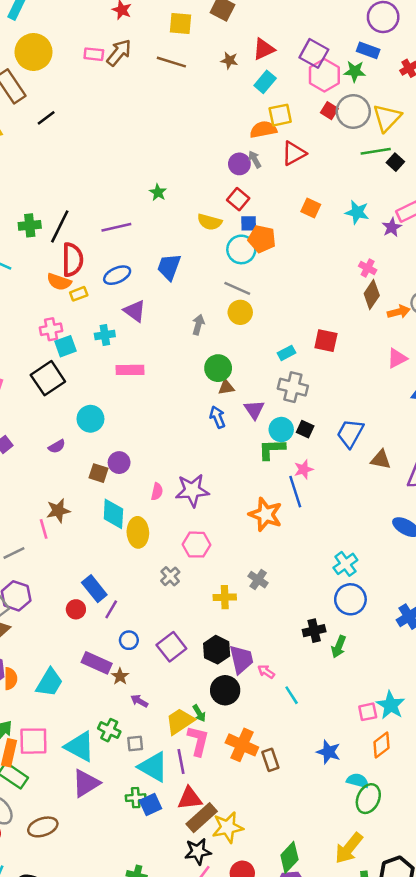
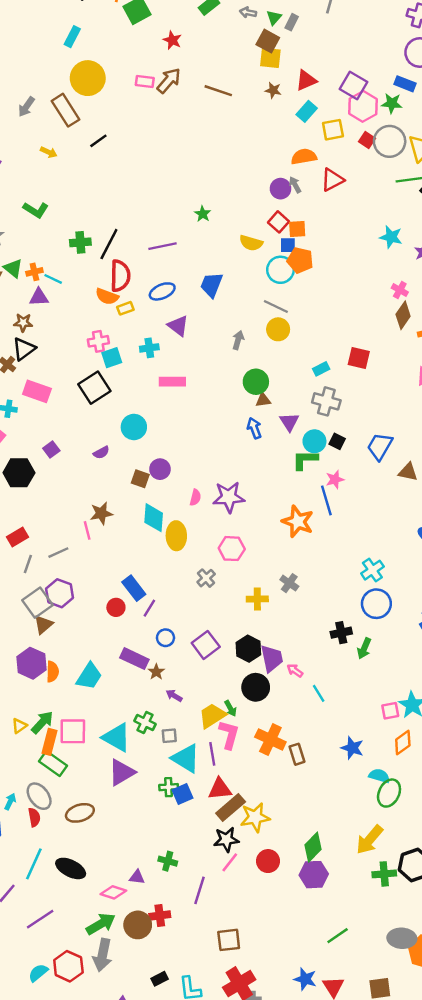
yellow square: (180, 23) -> (270, 58), moved
yellow square: (280, 115) -> (333, 130), moved
orange square: (311, 208) -> (297, 229), moved, turned -30

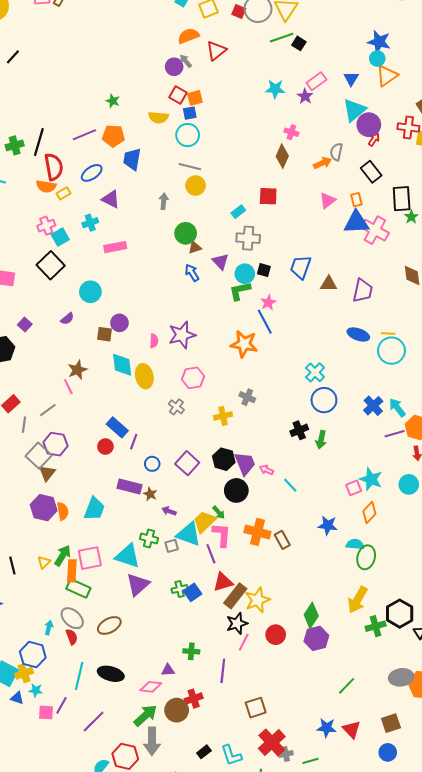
orange pentagon: (300, 260) -> (113, 136), moved
brown diamond: (403, 315) -> (282, 156), moved
cyan triangle: (186, 758) -> (189, 534), moved

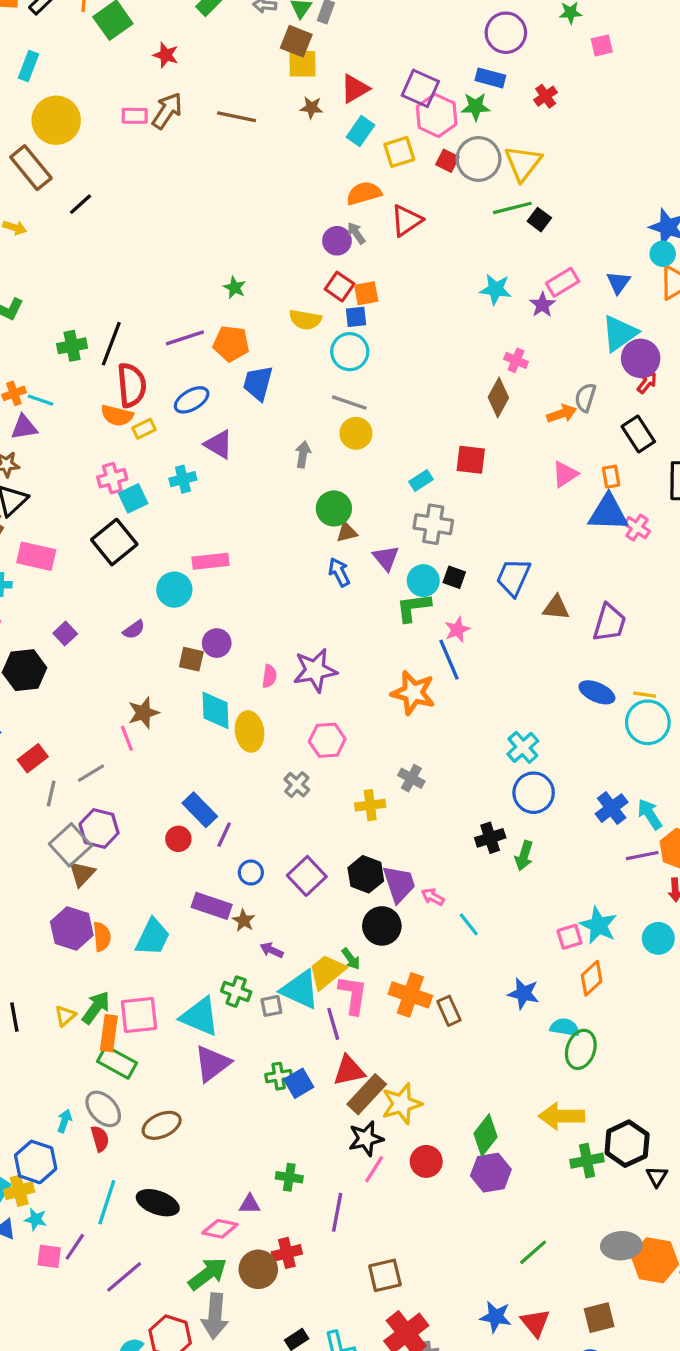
pink cross: (375, 230) -> (637, 528), size x0.6
pink rectangle: (115, 247) -> (210, 561), moved
yellow arrow: (358, 600) -> (562, 1116), turned 56

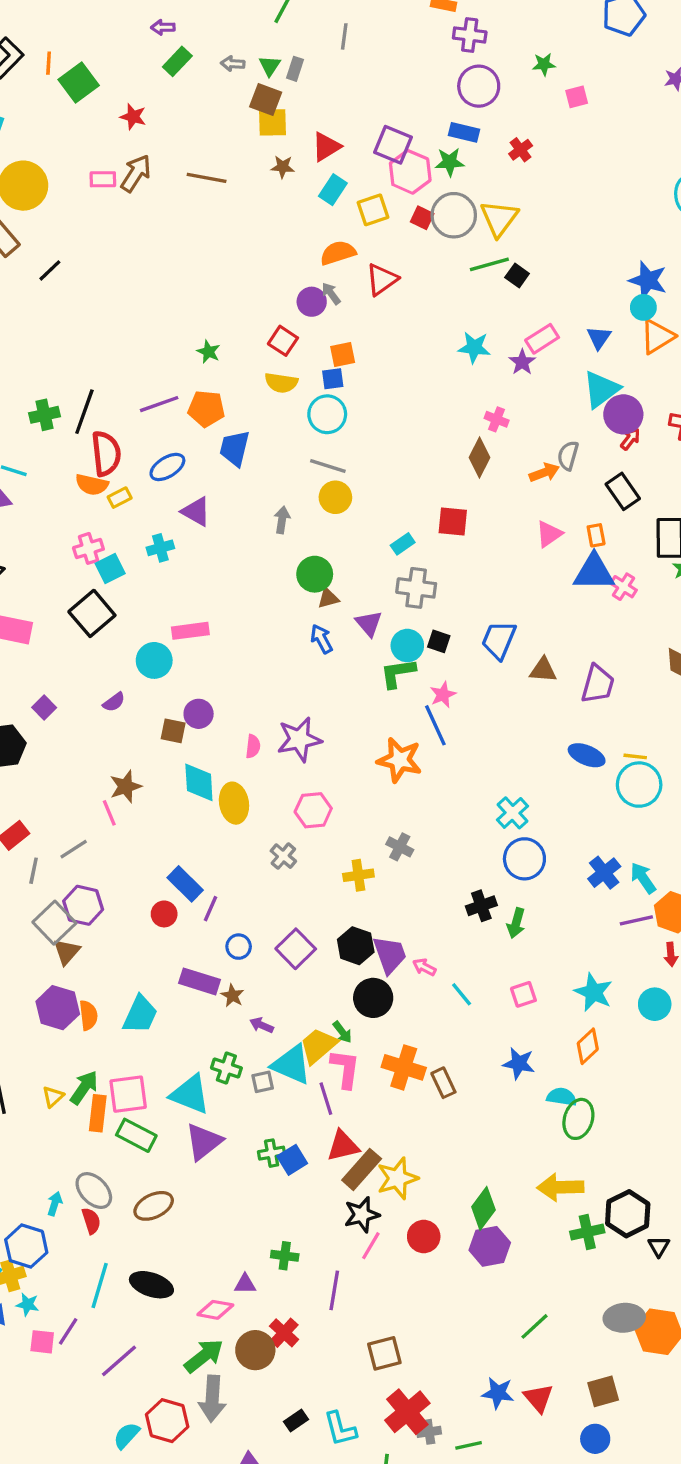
red square: (340, 287) -> (283, 341), moved
pink square: (570, 937) -> (523, 994), moved
green rectangle: (117, 1062) -> (136, 1135), moved
red cross: (287, 1253) -> (284, 1333), turned -32

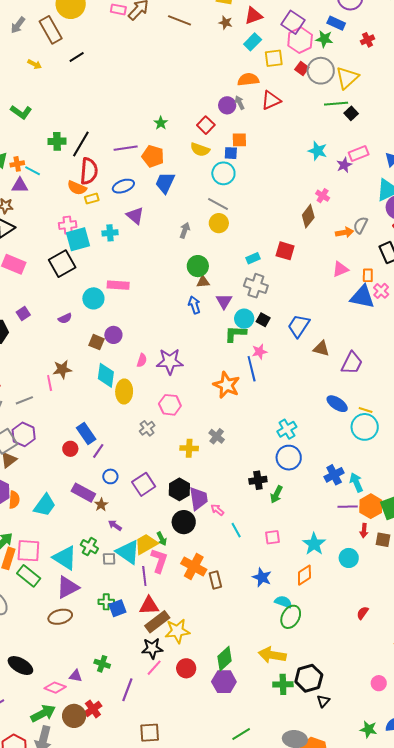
cyan square: (110, 569) -> (78, 239), size x1.4
pink cross: (624, 587) -> (381, 291), moved
brown ellipse: (154, 1206) -> (60, 617), moved

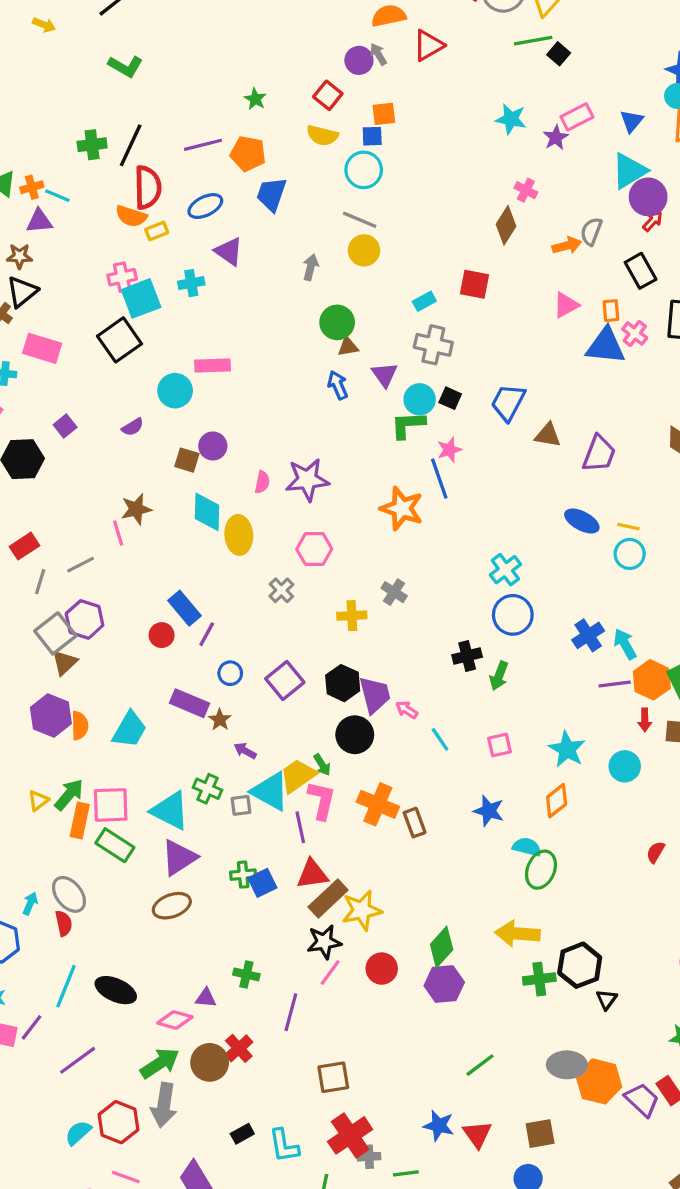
green L-shape: (21, 112) -> (125, 66), moved
cyan circle: (365, 427) -> (630, 554), size x0.7

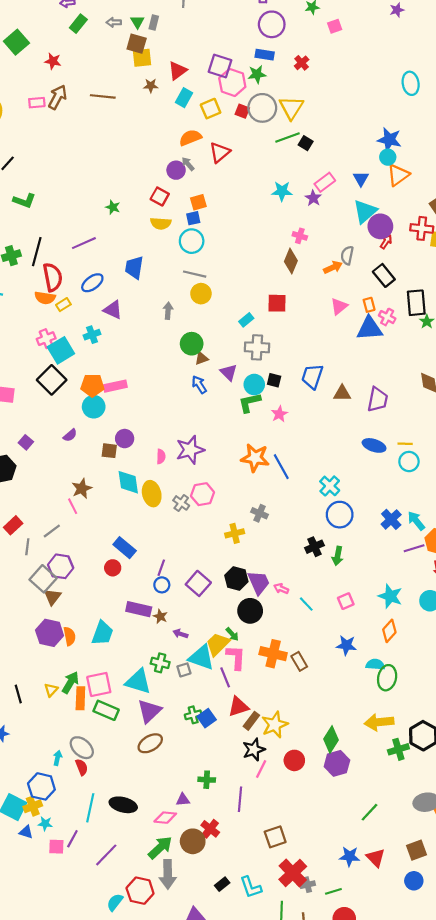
orange pentagon: (248, 154) -> (92, 385), moved
blue line: (439, 479) -> (281, 467), moved
gray cross: (281, 590) -> (181, 503), moved
purple line: (207, 634) -> (161, 568), moved
brown rectangle: (328, 898) -> (251, 721), size x0.7

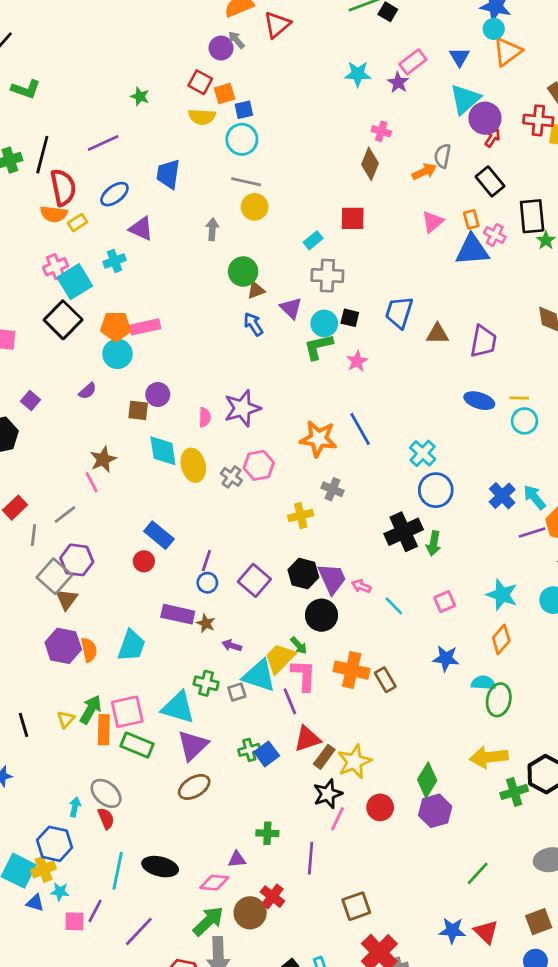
orange square: (198, 202) -> (224, 93), moved
orange star: (255, 458) -> (318, 439), moved
black cross: (314, 547) -> (404, 532), size x1.5

